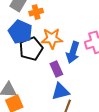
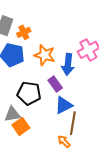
orange star: (52, 39) -> (45, 55), turned 30
black pentagon: (31, 49) -> (29, 93), moved, turned -30

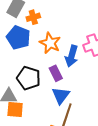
blue triangle: (64, 105) -> (61, 96), turned -36
orange square: (21, 126) -> (15, 109), turned 30

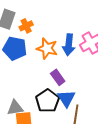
blue arrow: (72, 56) -> (69, 45), moved
black pentagon: (29, 78) -> (47, 101), moved, turned 30

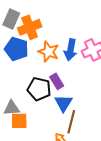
orange cross: (26, 26) -> (30, 27), size x1.6
black pentagon: (47, 101) -> (39, 89), moved, turned -30

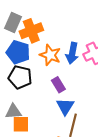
black pentagon: (39, 89) -> (20, 77), moved

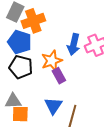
orange star: (50, 55) -> (52, 61), moved, turned 30
blue triangle: (65, 107) -> (53, 106), moved

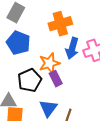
orange cross: (33, 21) -> (60, 24), moved
black pentagon: (21, 67) -> (30, 80), moved, turned 30

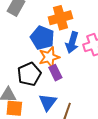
blue pentagon: (18, 43) -> (42, 38), moved

